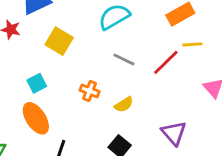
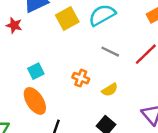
yellow square: (59, 41) -> (67, 19), moved, turned 30

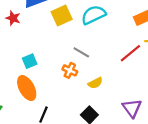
gray line: (110, 52) -> (81, 52), moved

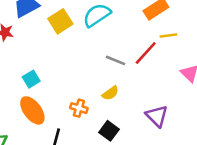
gray line: (81, 52) -> (116, 60), moved
orange cross: (70, 70) -> (79, 108), moved

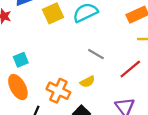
red line: (146, 53) -> (130, 69), moved
orange cross: (79, 108) -> (58, 91), size x1.5

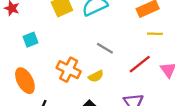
cyan square: (21, 60) -> (30, 40), moved
orange cross: (58, 91) -> (69, 70), moved

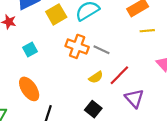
red line: (140, 64) -> (119, 75), moved
orange cross: (69, 70) -> (77, 46), moved

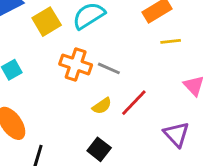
purple triangle: (134, 98) -> (176, 134), moved

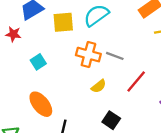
yellow square: (47, 22) -> (63, 22), turned 30
yellow semicircle: (102, 106) -> (99, 86), moved

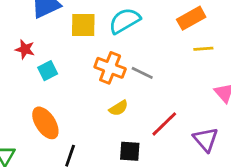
red star: (13, 34) -> (25, 49), moved
red line: (136, 82) -> (164, 124), moved
black square: (111, 120) -> (130, 151), turned -36

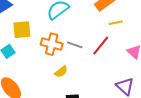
yellow square: (83, 25) -> (22, 30), moved
red line: (164, 124) -> (101, 45), moved

